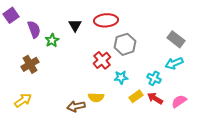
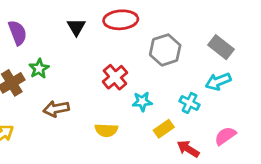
green star: (52, 40) -> (39, 69), moved
gray hexagon: (125, 44) -> (165, 50), moved
red arrow: (155, 98) -> (188, 149), moved
brown arrow: (76, 106) -> (56, 109), moved

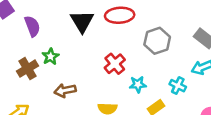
black triangle: (76, 27) -> (82, 21), size x1.5

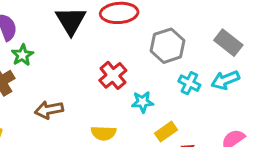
green star: (50, 56) -> (22, 55), moved
cyan cross: (178, 86) -> (189, 83), moved

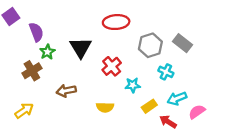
black triangle: (71, 21) -> (81, 48), moved
gray rectangle: (228, 43) -> (182, 43), moved
cyan arrow: (225, 80) -> (177, 98), moved

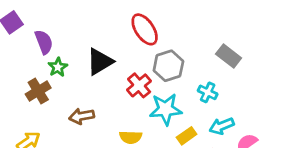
red ellipse: (116, 22) -> (145, 29), turned 60
gray hexagon: (150, 45) -> (168, 66), moved
black triangle: (81, 48) -> (100, 62), turned 30
cyan star: (133, 85) -> (166, 109), size x1.6

